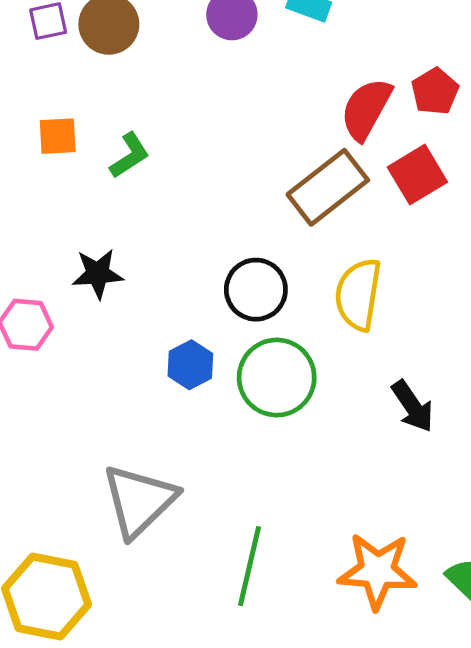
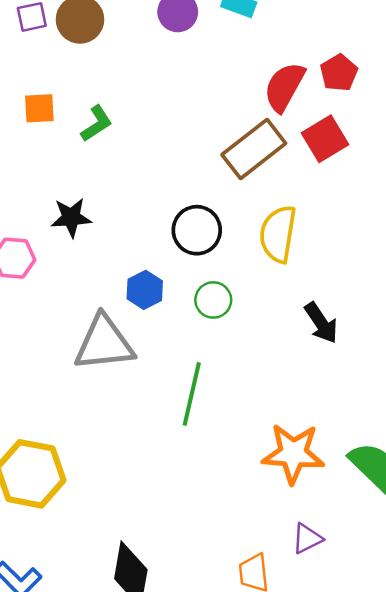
green circle: (277, 378) -> (213, 300), size x0.6
gray triangle: (139, 501) -> (104, 343), moved, turned 38
green line: (250, 566) -> (192, 394), moved

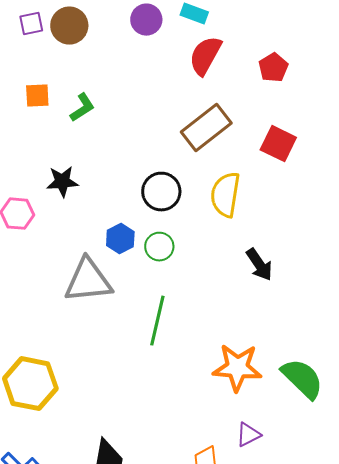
red semicircle: (284, 87) -> (205, 56), moved
red square: (325, 139) -> (278, 144), moved, turned -33
green circle: (213, 300) -> (159, 247), moved

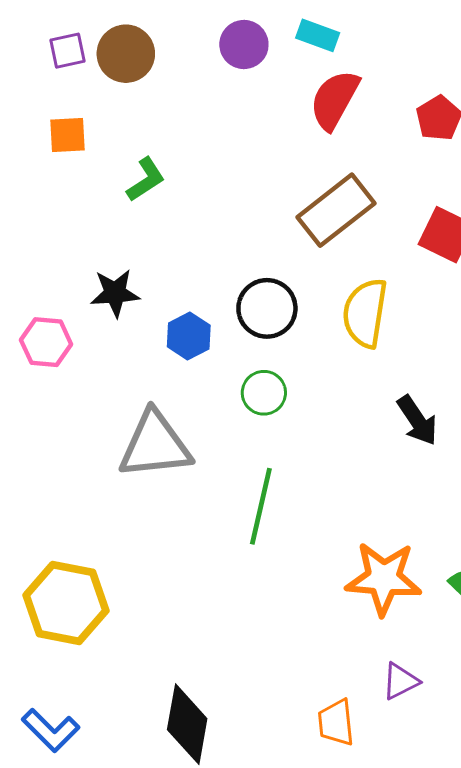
orange square: (37, 96) -> (68, 135), moved
blue hexagon: (120, 239) -> (189, 336), moved

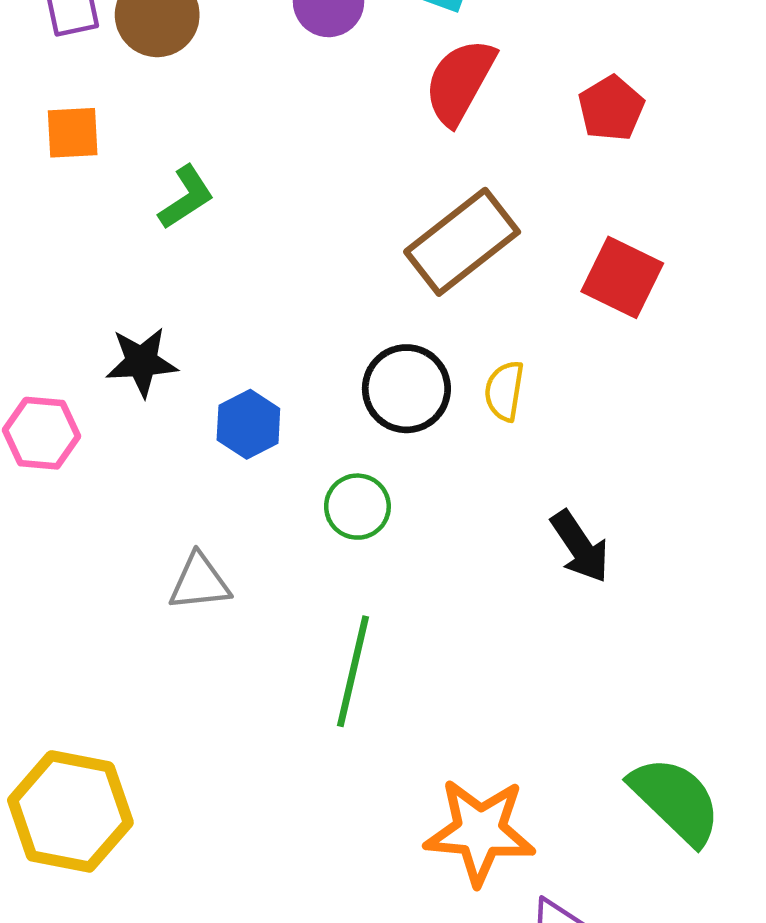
black circle: (267, 308) -> (406, 389), moved
yellow semicircle: (365, 313) -> (504, 391), size x0.6
gray triangle: (155, 445) -> (199, 582), size x0.6
orange star: (384, 578) -> (480, 831), moved

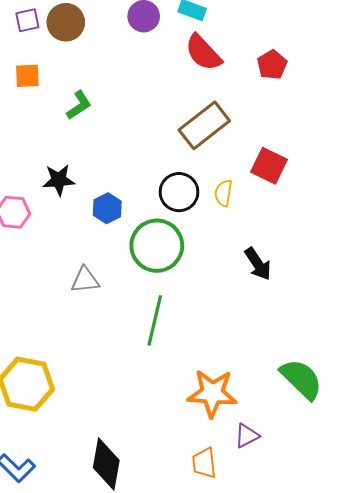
red semicircle: (460, 82) -> (203, 53), turned -72
red square: (622, 277) -> (269, 166), moved
green circle: (357, 507) -> (157, 246), size x1.8

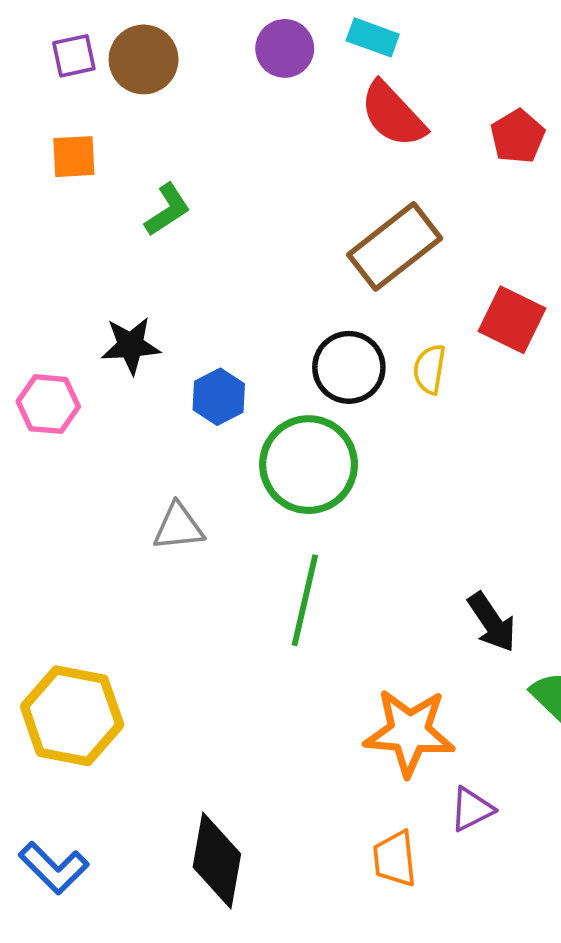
black arrow: (258, 264) -> (492, 622), moved

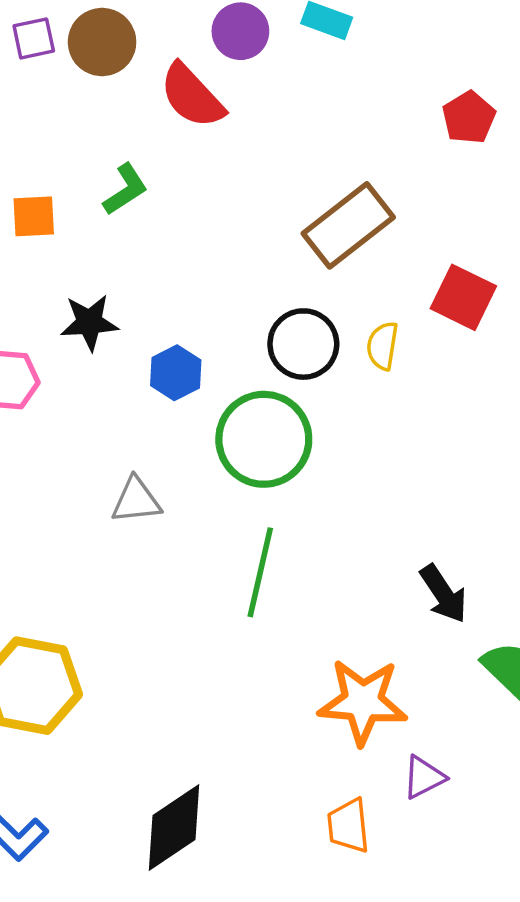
red semicircle: (393, 114) -> (192, 96), moved
orange square: (74, 157) -> (34, 216), moved
black diamond: (217, 861) -> (174, 828), turned 46

